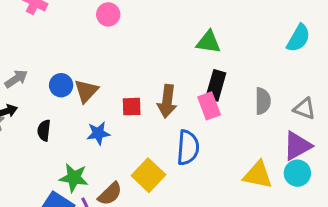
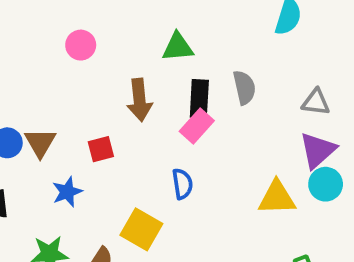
pink circle: (108, 14) -> (81, 45), moved
brown arrow: (167, 101) -> (139, 100), moved
gray semicircle: (263, 101) -> (244, 87), moved
pink rectangle: (209, 106) -> (197, 126), turned 76
blue semicircle: (188, 148) -> (182, 184), size x0.7

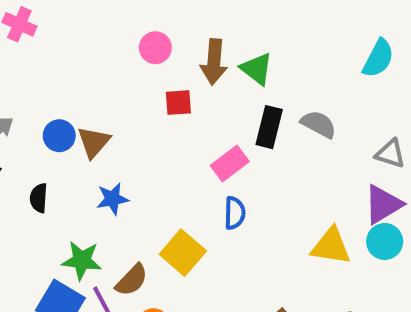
green triangle: (178, 47) -> (257, 69), turned 32
gray semicircle: (244, 87) -> (319, 124), turned -60
brown arrow: (139, 100) -> (214, 62), moved
pink rectangle: (197, 126) -> (230, 163), moved
red square: (101, 149) -> (178, 103), moved

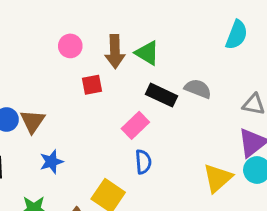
black rectangle: (269, 127) -> (161, 95), turned -72
yellow triangle: (331, 246) -> (218, 178), turned -44

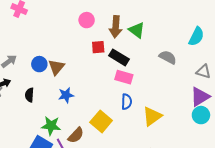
cyan semicircle: (237, 35) -> (196, 37), moved
black rectangle: (161, 95) -> (119, 57), moved
pink rectangle: (135, 125) -> (124, 77), turned 54
yellow triangle: (218, 178) -> (152, 116), moved

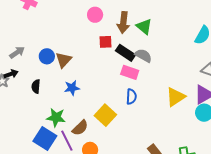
gray semicircle: (168, 57) -> (143, 56), moved
yellow triangle: (152, 116) -> (176, 97), moved

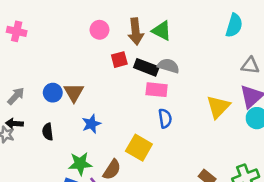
black arrow: (11, 74) -> (14, 123), turned -144

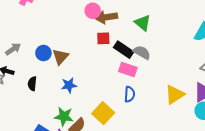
brown arrow: (136, 31) -> (106, 17), moved, turned 75
green star: (80, 164) -> (64, 116), moved

